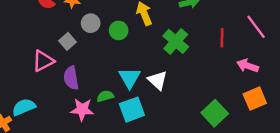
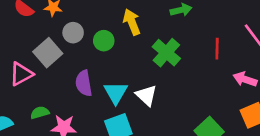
gray square: (68, 41) -> (48, 53), size x1.5
purple semicircle: (71, 78) -> (84, 83), moved
green semicircle: (105, 96) -> (40, 113), moved

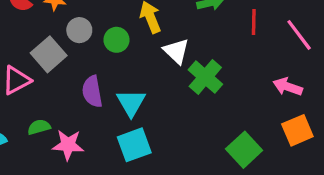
red line: (217, 49) -> (254, 22), moved
green cross: (166, 53) -> (205, 77), moved
white triangle: (146, 95) -> (176, 51), moved

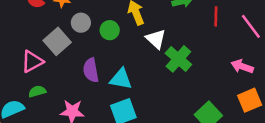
cyan triangle: (131, 103) -> (121, 79), turned -50
green semicircle: (39, 127) -> (37, 91), moved

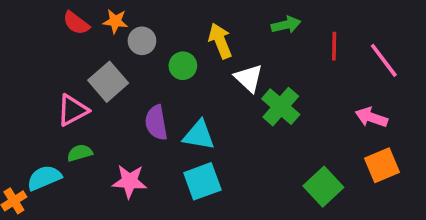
gray circle: (81, 23) -> (142, 41), moved

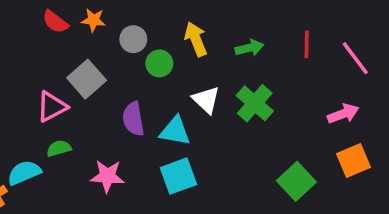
green arrow: (286, 25) -> (249, 48), moved
gray circle: (142, 41) -> (133, 39), moved
white triangle: (249, 78) -> (206, 100), moved
pink arrow: (371, 117) -> (343, 114), turned 140

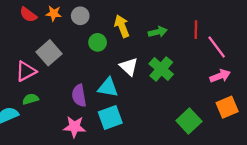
gray circle: (133, 39) -> (80, 16), moved
pink line: (355, 58) -> (217, 47), moved
purple semicircle: (133, 119) -> (79, 96), moved
pink star: (107, 176) -> (74, 127), moved

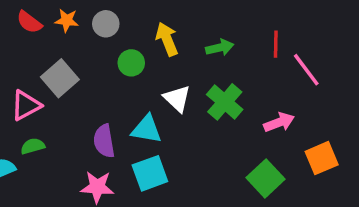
pink arrow: (220, 76) -> (279, 122), moved

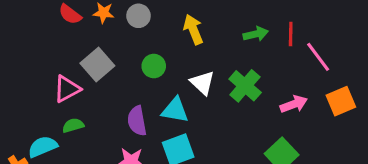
green arrow: (220, 48) -> (256, 34), moved
green circle: (131, 63) -> (154, 66), moved
orange square: (322, 158) -> (341, 101), moved

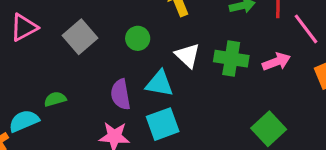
green cross: (245, 86) -> (231, 59), turned -32
pink triangle: (67, 89) -> (24, 27), moved
pink arrow: (294, 104) -> (276, 62), moved

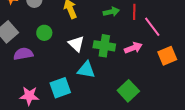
cyan triangle: (160, 84) -> (86, 70), moved
purple semicircle: (121, 94) -> (23, 54), moved, turned 90

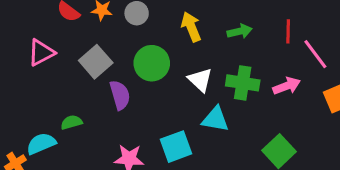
green arrow: (111, 12) -> (240, 31), moved
green circle: (44, 33) -> (152, 63), size x1.5
purple semicircle: (23, 54) -> (120, 95), turned 84

